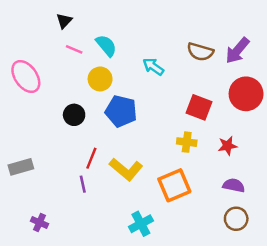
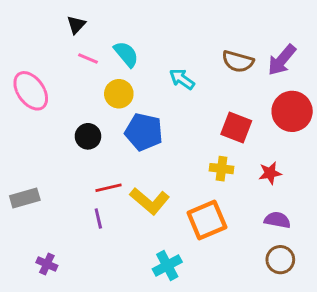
red line: (91, 158) -> (109, 188), turned 55

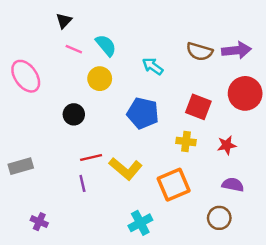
purple arrow: (282, 60) -> (236, 50), turned -136
blue pentagon: (144, 132) -> (143, 113), moved
brown circle: (280, 260) -> (219, 218), moved

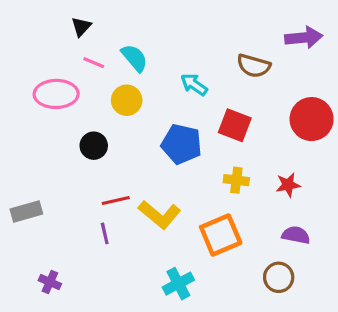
purple arrow: (236, 50) -> (304, 38), moved
pink ellipse: (26, 76) -> (56, 94), moved, turned -56
red square: (198, 107) -> (235, 125), moved

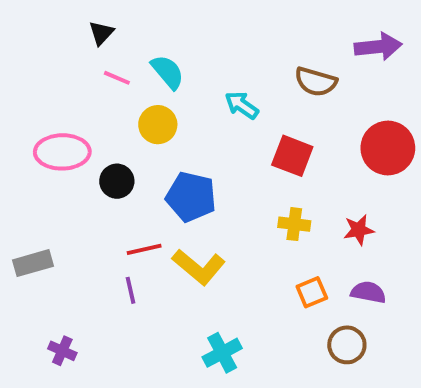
pink ellipse: (56, 94) -> (62, 152), moved
blue pentagon: (181, 144) -> (191, 197), moved
orange square: (221, 235) -> (312, 292), moved, size x0.6

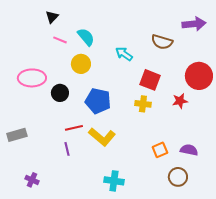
yellow cross: (294, 224) -> (143, 104), moved
red star: (359, 230) -> (180, 101), moved
cyan cross: (222, 353) -> (114, 181), turned 36

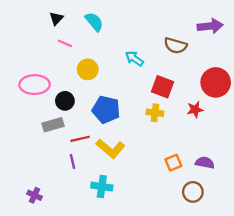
cyan semicircle: (86, 37) -> (94, 22), moved
gray rectangle: (17, 135) -> (53, 125), moved
cyan cross: (114, 181) -> (102, 187), moved

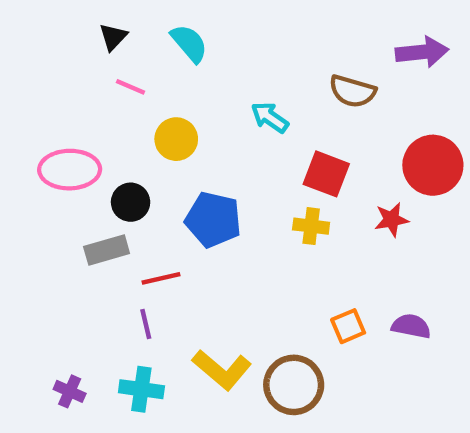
yellow L-shape: (110, 149) -> (222, 370), moved
cyan cross: (102, 187) -> (141, 389), moved
brown circle: (193, 192) -> (294, 385), moved, size x1.4

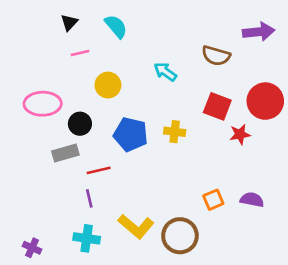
pink line: (131, 87) -> (80, 53), turned -36
red square: (326, 174) -> (217, 106), moved
yellow cross: (311, 226) -> (175, 132), moved
purple cross: (70, 391) -> (32, 248), moved

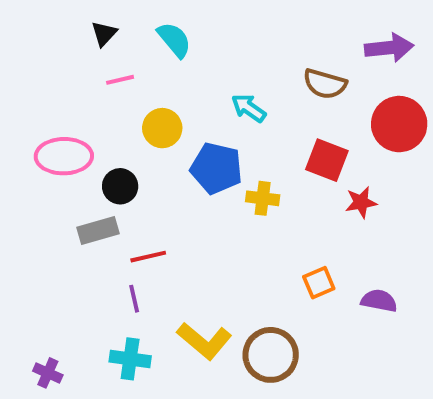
red circle: (265, 101) -> (399, 124), moved
blue pentagon: (131, 134) -> (216, 168), moved
orange square: (213, 200) -> (319, 283), moved

